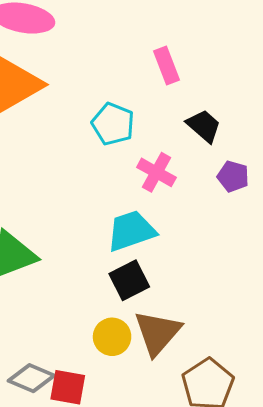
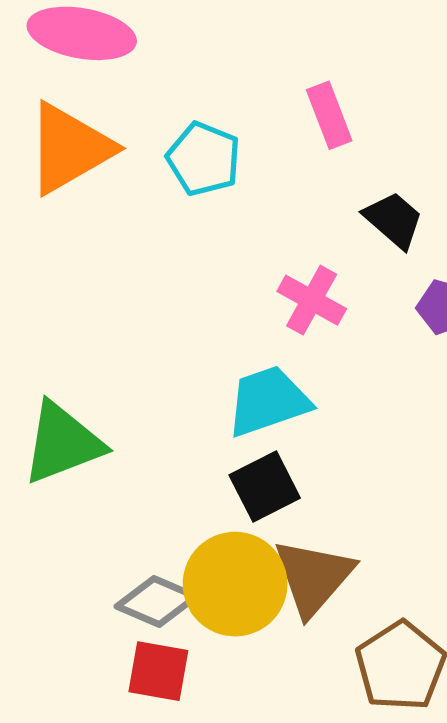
cyan pentagon: (113, 124) -> (204, 159), moved
yellow circle: (112, 337) -> (235, 584), size x1.6
gray diamond: (31, 378) -> (157, 602), moved

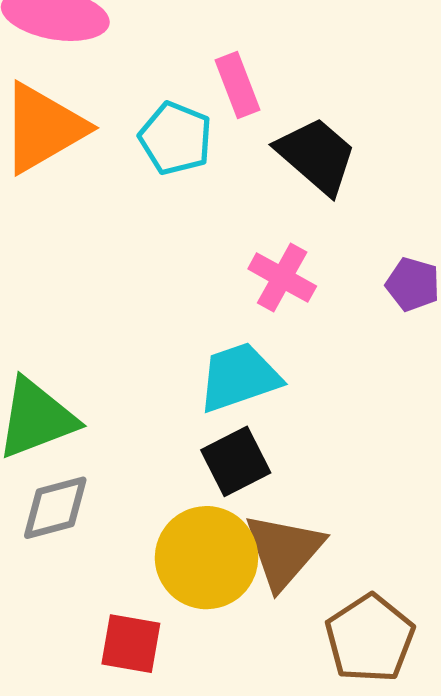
pink rectangle: (329, 115) -> (237, 85), moved
black trapezoid: (394, 220) -> (317, 155), moved, size x1.4
gray diamond: (157, 602) -> (55, 508), moved, turned -38

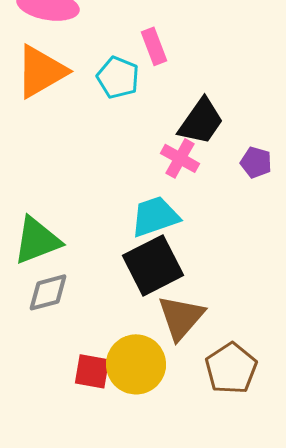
black trapezoid: (317, 155) -> (201, 121), moved, turned 84
black square: (236, 461) -> (153, 265), size x1.5
yellow circle: (207, 558) -> (136, 364), moved

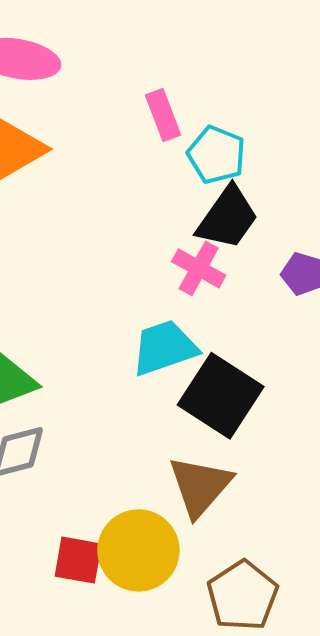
cyan pentagon: (118, 77) -> (216, 155), moved
black square: (153, 265) -> (221, 396), moved, turned -30
brown pentagon: (231, 368) -> (243, 596), moved

